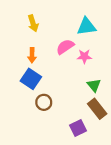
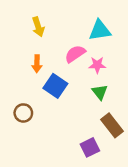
blue square: (31, 79) -> (55, 86), moved
green triangle: (94, 85) -> (100, 92), moved
brown circle: (44, 102) -> (23, 113), moved

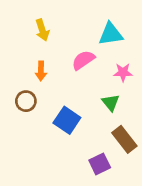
pink star: (97, 65) -> (123, 72), moved
blue square: (55, 86) -> (67, 120), moved
brown circle: (23, 113) -> (26, 101), moved

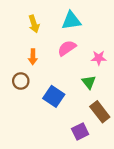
cyan triangle: (111, 34) -> (71, 21), moved

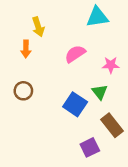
cyan triangle: (71, 21) -> (97, 17), moved
orange arrow: (33, 57) -> (26, 49), moved
blue square: (54, 96) -> (75, 104), moved

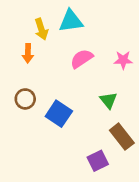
cyan triangle: (97, 17) -> (71, 21), moved
pink star: (111, 65) -> (123, 60), moved
blue square: (75, 104) -> (59, 114), moved

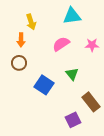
cyan triangle: (71, 21) -> (72, 16), moved
brown circle: (25, 99) -> (19, 63), moved
green triangle: (108, 100) -> (72, 74), moved

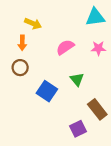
cyan triangle: (72, 16) -> (95, 17), moved
yellow arrow: (31, 22) -> (33, 24), turned -49

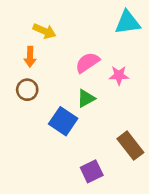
pink star: (98, 48) -> (119, 75), moved
green triangle: (77, 79) -> (86, 98), moved, turned 40
purple square: (78, 129) -> (92, 171), moved

